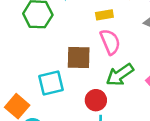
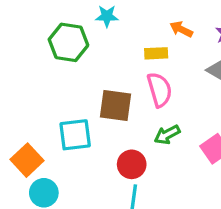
green arrow: (120, 75) -> (167, 135), size x0.7

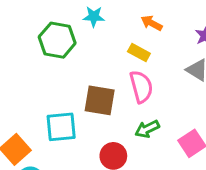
orange arrow: (181, 29) -> (152, 23), moved
yellow rectangle: (156, 53) -> (139, 52), turned 30

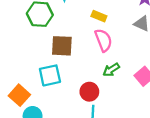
brown square: (100, 100) -> (62, 46), moved

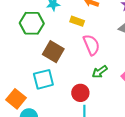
yellow rectangle: (99, 16) -> (77, 21), moved
brown square: (62, 46) -> (53, 52), turned 30

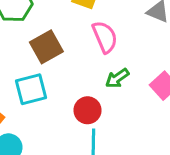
brown square: (53, 52) -> (46, 47), turned 30

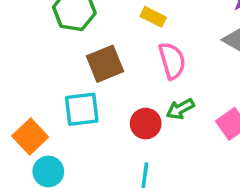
red circle: (87, 110) -> (146, 124), moved

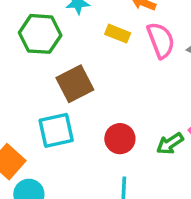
pink semicircle: (172, 61) -> (161, 40), moved
green arrow: (180, 109) -> (170, 144), moved

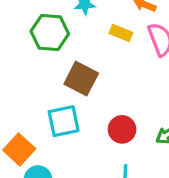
brown square: (75, 84) -> (81, 79), turned -36

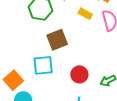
brown square: (81, 79) -> (57, 40), turned 35

